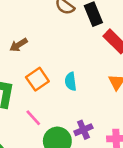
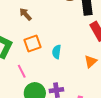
brown arrow: (19, 45) -> (25, 14), turned 64

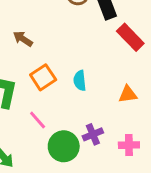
orange triangle: (91, 62) -> (128, 94), moved, turned 48

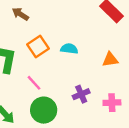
cyan semicircle: (80, 81) -> (69, 49), turned 105
green circle: (64, 146) -> (44, 110), moved

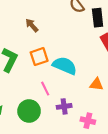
cyan semicircle: (69, 49) -> (65, 66), size x1.6
pink line: (34, 83) -> (45, 89), moved

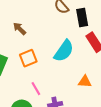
cyan semicircle: (65, 66) -> (64, 51), moved, turned 105

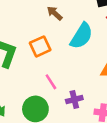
brown arrow: (19, 29) -> (55, 13), moved

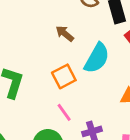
orange square: (40, 46) -> (64, 76), moved

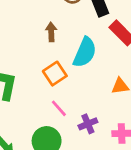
brown arrow: (65, 34) -> (51, 32), turned 54

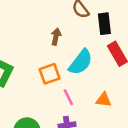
pink line: (59, 108) -> (68, 97), moved

